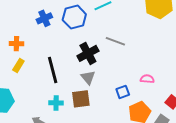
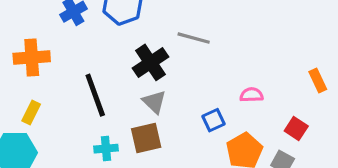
orange cross: (16, 44) -> (32, 58), size x1.5
yellow rectangle: (18, 66) -> (31, 113), moved

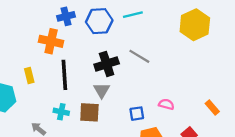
orange cross: (32, 58) -> (51, 41), moved
orange rectangle: (318, 81) -> (212, 107), turned -32
yellow rectangle: (31, 113) -> (29, 75), moved, turned -56

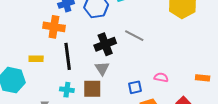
yellow rectangle: (29, 75) -> (36, 59), turned -72
orange rectangle: (212, 107) -> (203, 78), turned -40

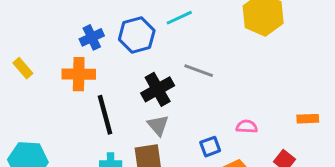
yellow rectangle: (36, 59) -> (23, 68), moved, turned 56

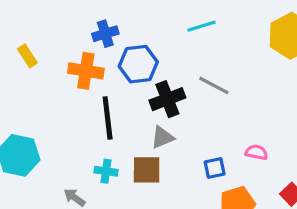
blue hexagon: (137, 35) -> (138, 64), moved
gray triangle: (158, 125) -> (162, 137), turned 40

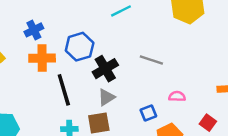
blue cross: (105, 34) -> (34, 30), moved
gray line: (214, 85) -> (151, 60), moved

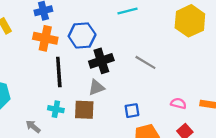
pink semicircle: (177, 96) -> (178, 103), moved

